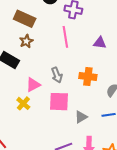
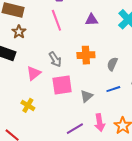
yellow cross: (23, 103) -> (28, 105), moved

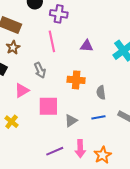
gray arrow: (55, 59) -> (40, 70), moved
gray semicircle: (112, 64) -> (101, 93), turned -40

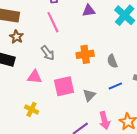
purple triangle: (87, 46) -> (89, 11), moved
pink triangle: (22, 91) -> (35, 77), turned 49

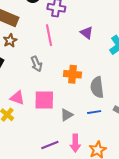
purple triangle: (89, 11) -> (87, 33), turned 32
gray semicircle: (112, 61) -> (97, 87), size x1.5
pink triangle: (35, 77) -> (17, 98), moved

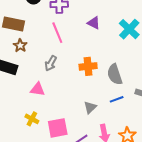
gray arrow: (36, 64) -> (51, 63), turned 63
pink triangle: (17, 98) -> (38, 89), moved
pink square: (44, 100) -> (58, 128), moved

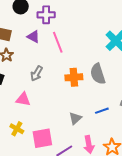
purple triangle: (94, 23) -> (33, 37), moved
pink line: (57, 33) -> (58, 42), moved
gray semicircle: (115, 74) -> (98, 74), moved

